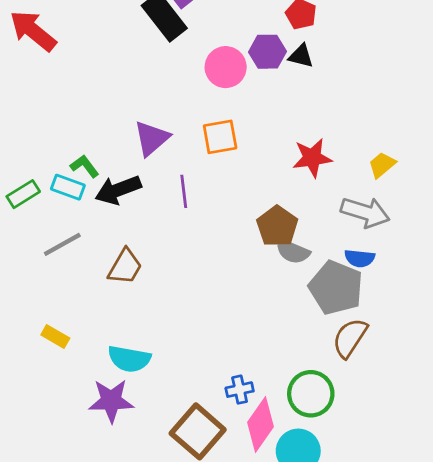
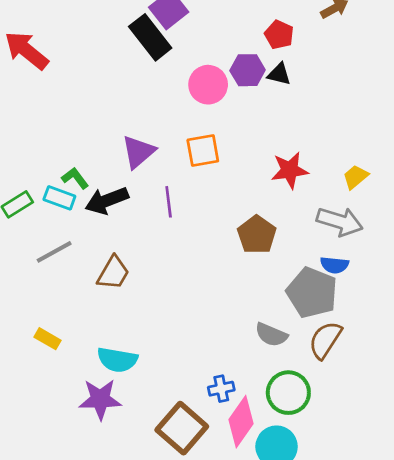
gray semicircle: (293, 251) -> (271, 335), moved

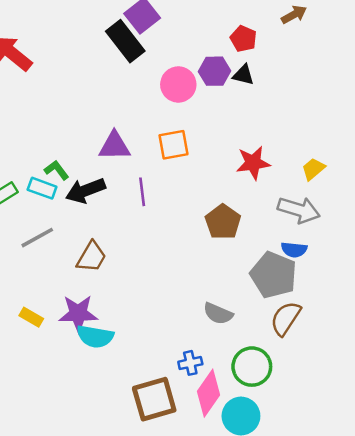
purple triangle: (138, 152) -> (114, 146), turned 40
gray semicircle: (271, 335) -> (218, 314), moved
purple star: (100, 399) -> (78, 314), moved
brown square: (182, 428) -> (154, 399), turned 33

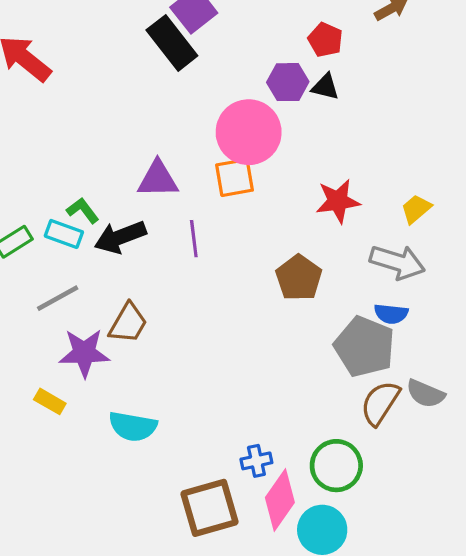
pink circle: (178, 84) -> (249, 132), moved, size x1.4
purple star: (78, 314) -> (84, 353), moved
gray semicircle: (218, 314) -> (426, 394), moved

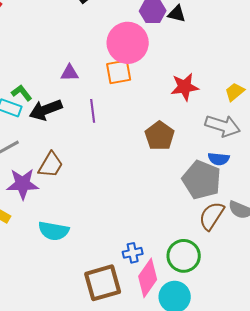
purple triangle: (158, 179) -> (70, 73), size x0.7

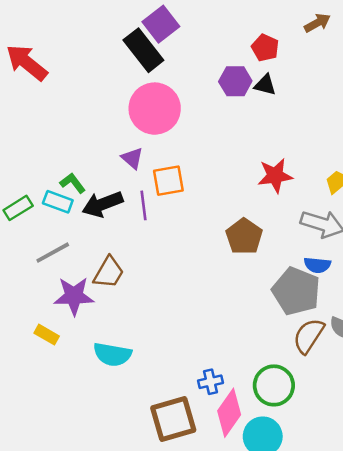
pink circle: (128, 43) -> (155, 109), moved
orange square: (119, 72) -> (168, 181), moved
purple triangle: (70, 73) -> (132, 158), turned 42
purple line: (93, 111) -> (143, 205), moved

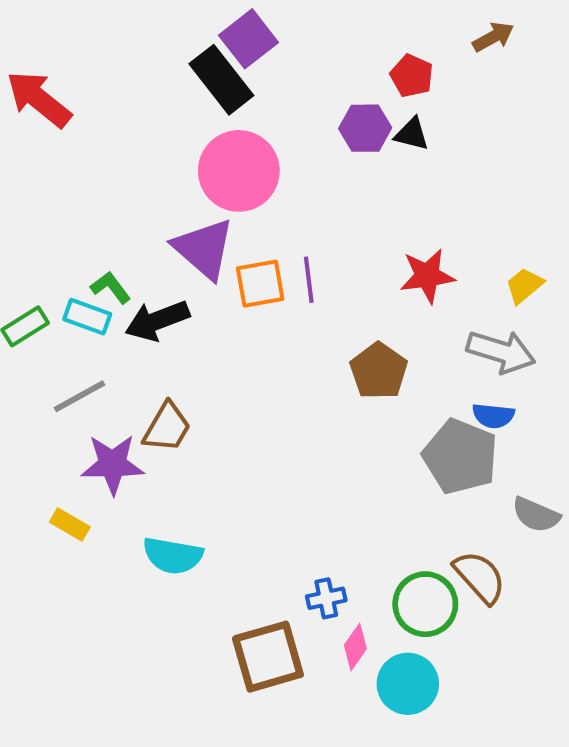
purple triangle: (132, 158) -> (204, 249), size x1.8
purple line: (143, 205) -> (309, 280), moved
brown semicircle: (309, 336) -> (480, 577), moved, turned 105
pink diamond: (229, 413) -> (355, 647), size x0.6

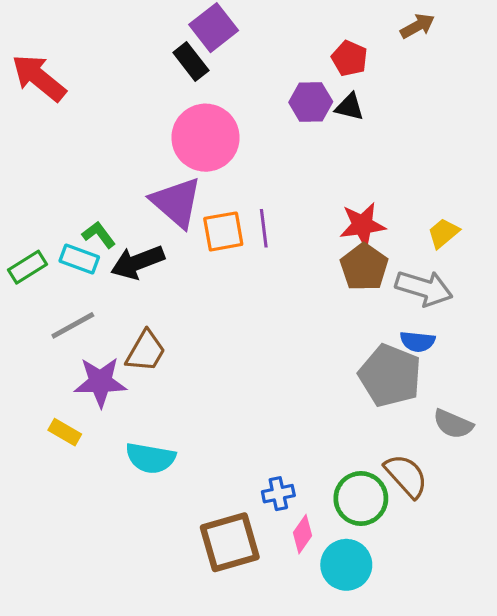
black rectangle: (221, 80) -> (191, 62), size x0.7
brown pentagon: (379, 371) -> (364, 267), moved

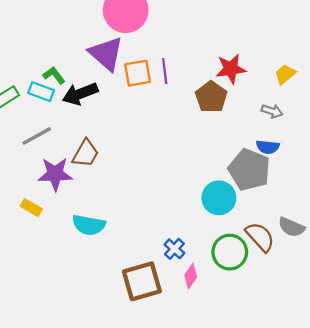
brown pentagon: (364, 267) -> (211, 97), moved
gray arrow: (424, 288) -> (272, 111), size x0.6
gray semicircle: (453, 424) -> (292, 227), moved
blue cross: (278, 494) -> (174, 249), turned -36
cyan circle: (346, 565) -> (219, 198), moved

